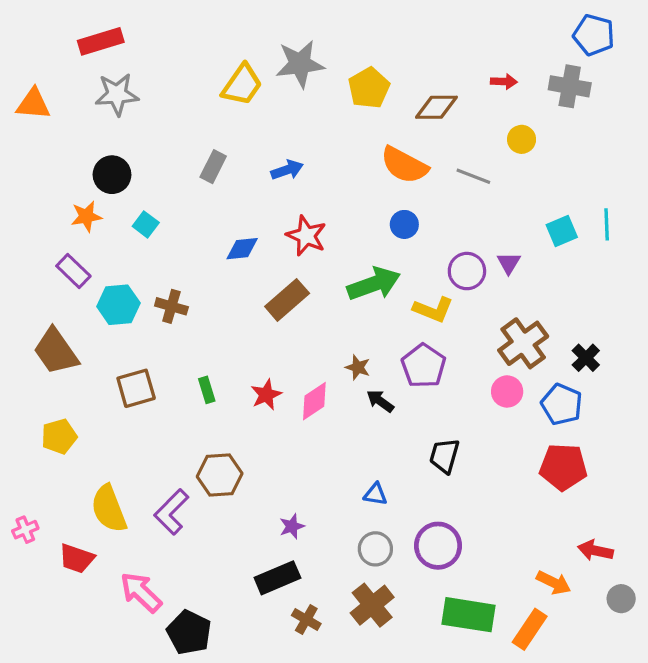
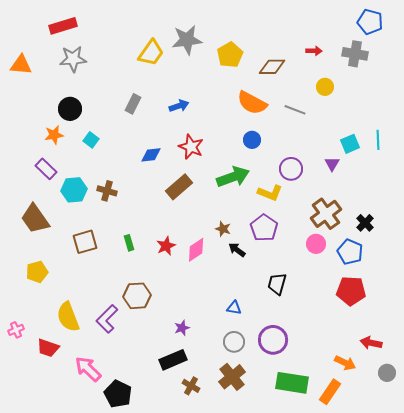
purple triangle: (509, 263) -> (332, 164), moved

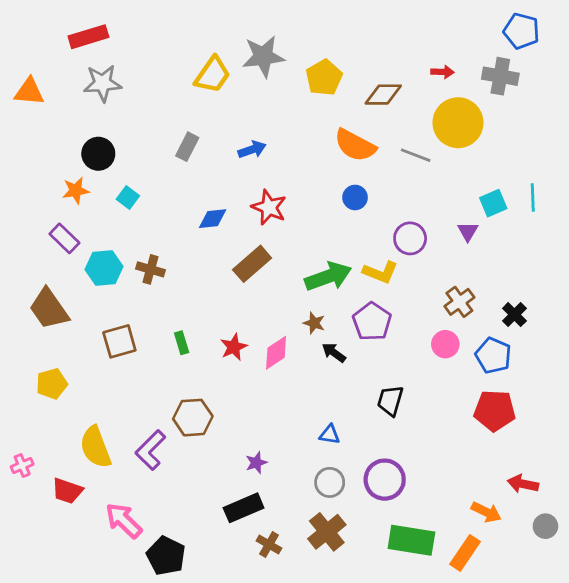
yellow circle: (325, 87) -> (458, 123), size x2.0
green arrow: (233, 177) -> (328, 276), moved
brown cross: (326, 214) -> (459, 302), size x0.7

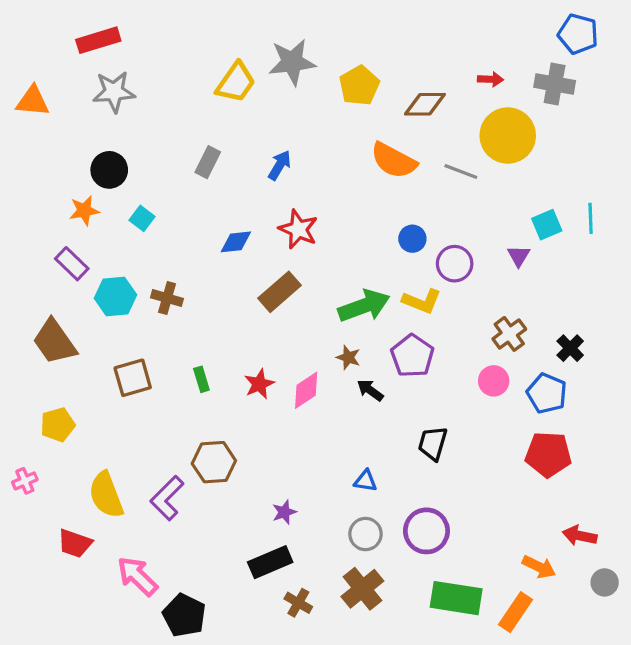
blue arrow: (252, 150) -> (280, 165), turned -40
blue circle: (355, 197) -> (412, 239), moved
pink cross: (22, 465) -> (25, 481), moved

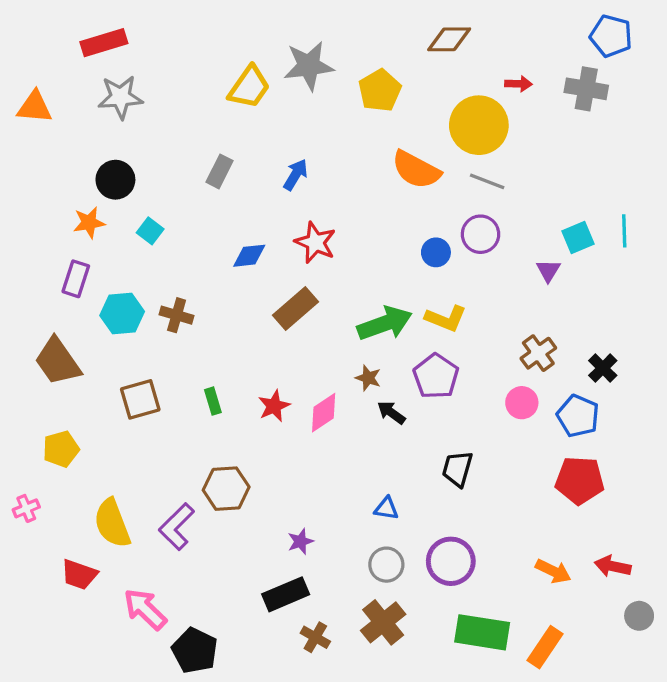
brown diamond: (425, 104) -> (449, 39), moved
yellow circle: (508, 136) -> (479, 125), moved
purple rectangle: (72, 264) -> (76, 279), turned 64
purple circle: (455, 264) -> (481, 234), moved
orange arrow: (539, 567) -> (553, 571), moved

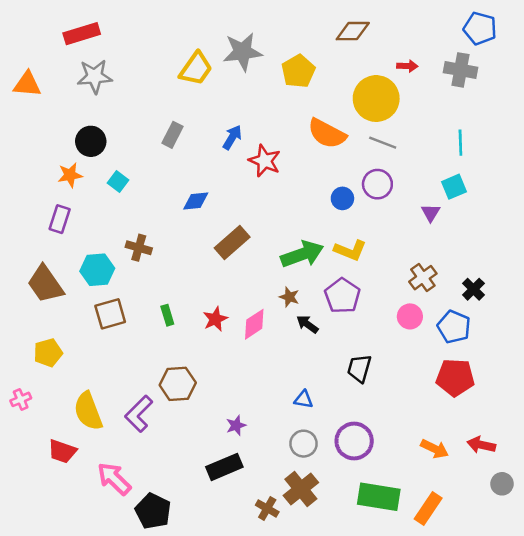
cyan line: (624, 231) -> (460, 143), moved
red star: (315, 242) -> (265, 161), moved
cyan hexagon: (122, 313) -> (97, 270), moved
brown cross: (315, 637) -> (267, 508), moved

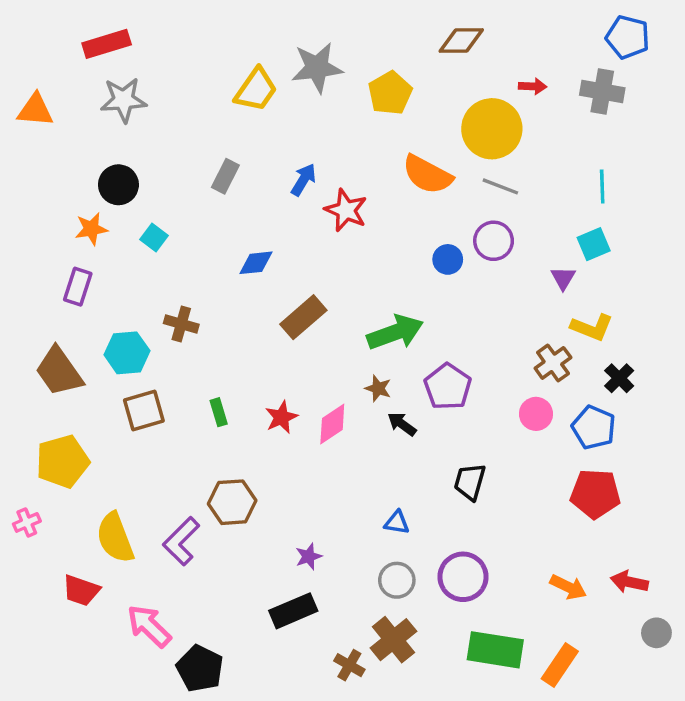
yellow L-shape: (350, 250) -> (592, 327), moved
yellow pentagon: (48, 353) -> (62, 461), size x1.4

